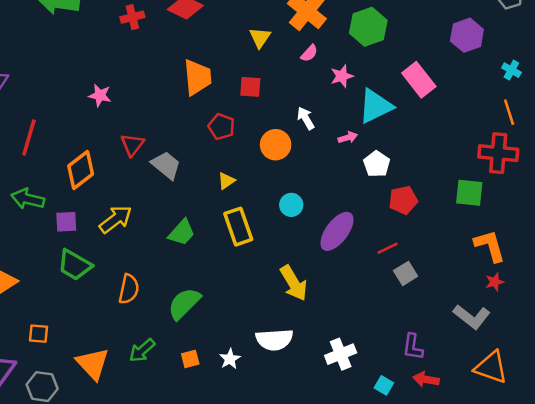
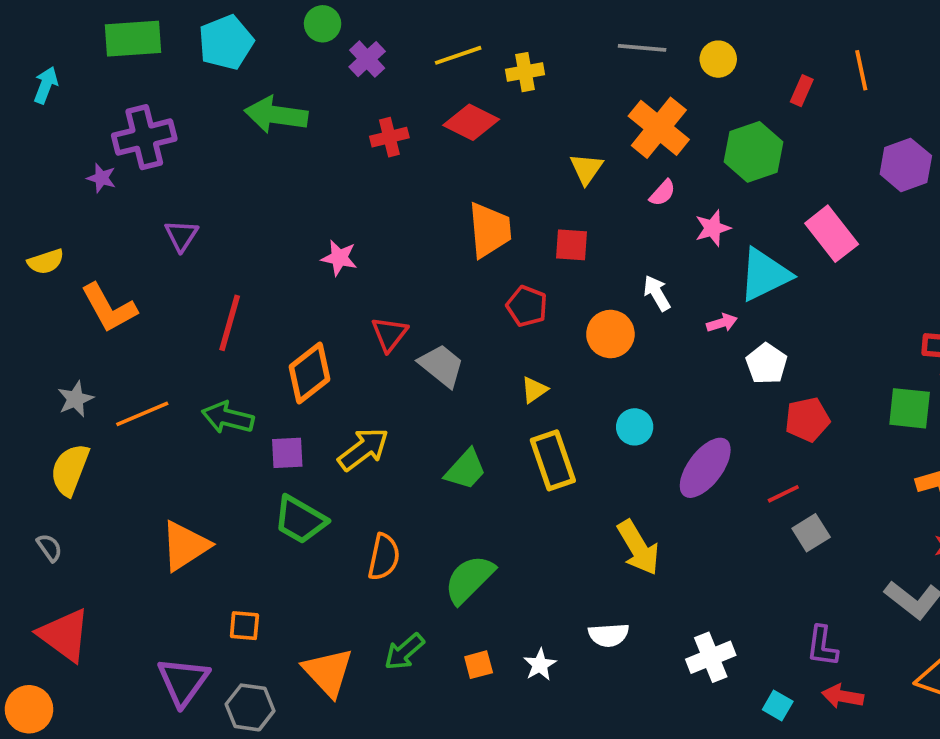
white semicircle: (274, 340) -> (609, 635), size x0.7

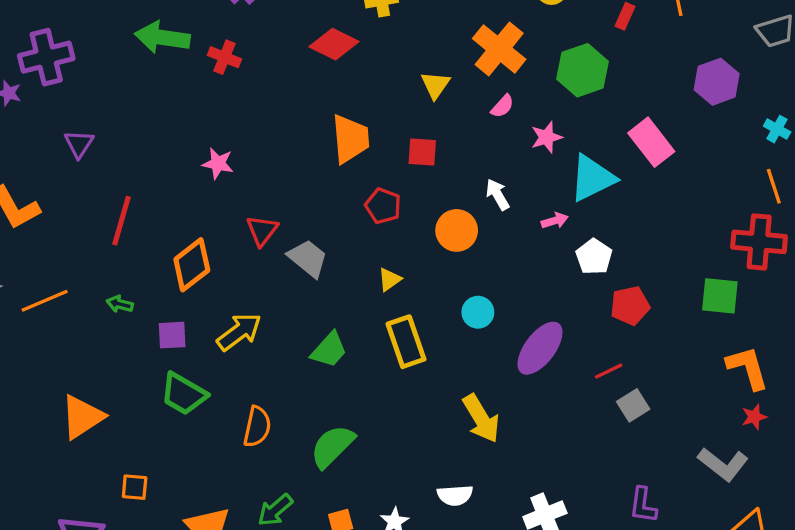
red cross: (389, 137) -> (224, 57), moved, turned 36
green arrow: (228, 418) -> (120, 304), size x0.6

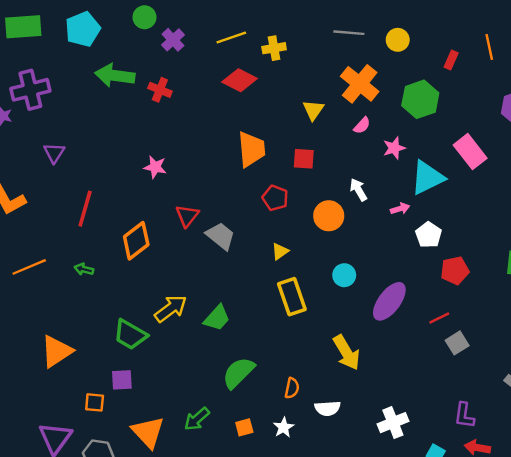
yellow arrow: (239, 332) -> (171, 308), moved
purple square: (172, 335) -> (122, 380), moved
green trapezoid: (329, 350) -> (217, 318), moved
orange semicircle: (257, 427) -> (292, 388), moved, size x0.7

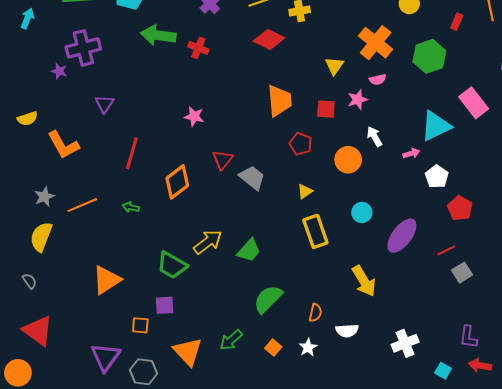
pink semicircle: (362, 125) -> (378, 80), turned 35
pink star: (394, 148) -> (358, 100), moved
red pentagon: (455, 270) -> (460, 208), turned -30
orange square: (244, 427) -> (273, 347), turned -35

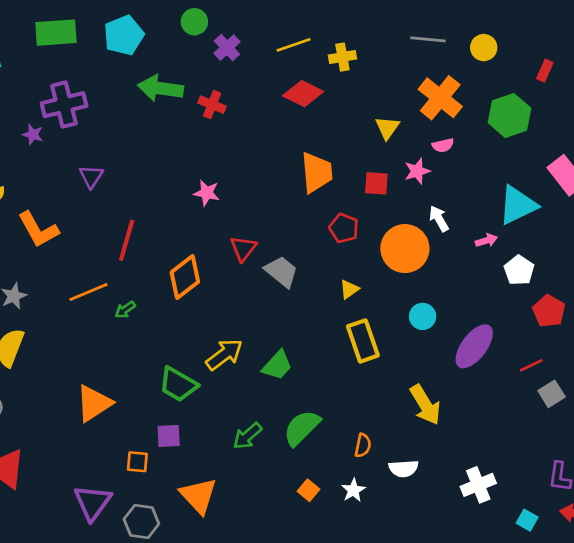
orange circle: (348, 160) -> (405, 249), size x1.4
orange line: (82, 205) -> (88, 292), moved
green arrow: (131, 207) -> (125, 310), turned -49
green arrow: (231, 340) -> (247, 436), moved

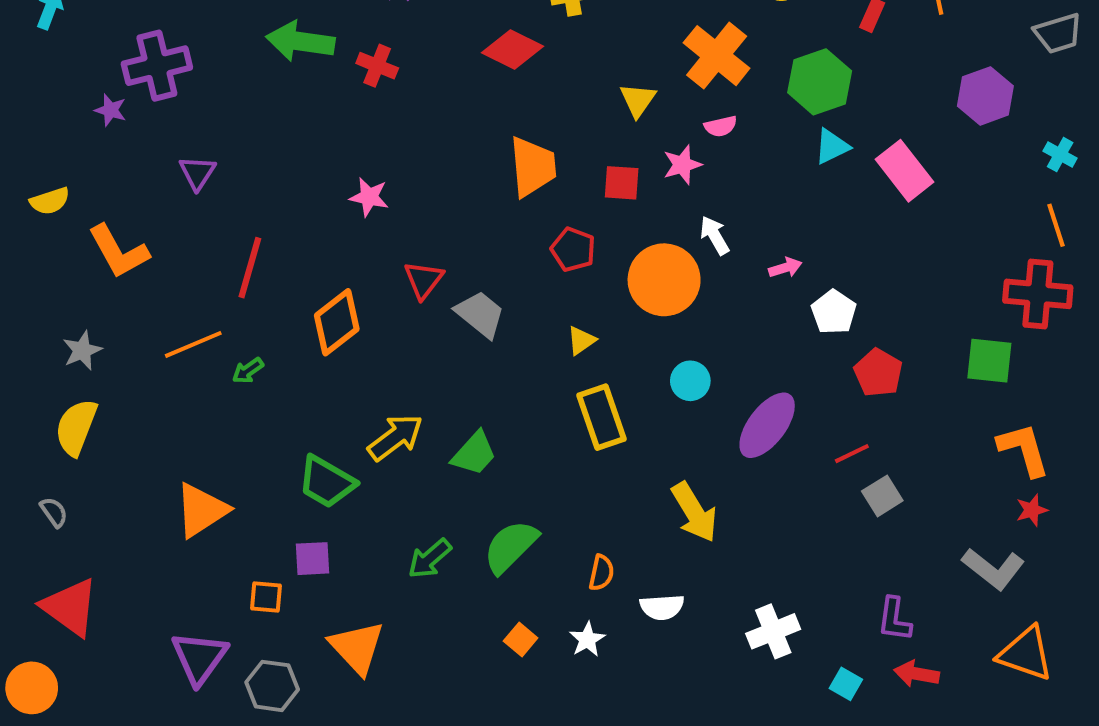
cyan triangle: (518, 205) -> (832, 146), moved, size x0.6

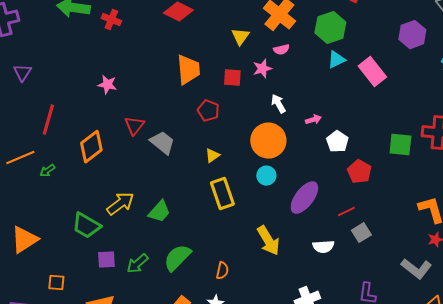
orange circle: (664, 280) -> (268, 141), moved
green square: (989, 361) -> (400, 145), moved
purple square: (313, 559) -> (106, 260), moved
white semicircle: (662, 607) -> (323, 247), moved

